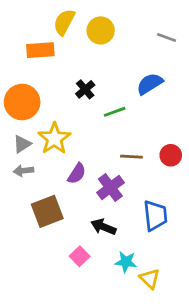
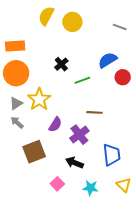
orange rectangle: (40, 50) -> (15, 46), moved
red circle: (171, 155) -> (123, 77), moved
gray arrow: (23, 171) -> (17, 122), turned 48
yellow triangle: (150, 279) -> (124, 185), moved

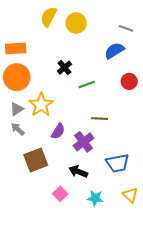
blue semicircle: (108, 60) -> (114, 51), moved
blue trapezoid: (112, 155) -> (118, 163), turned 85

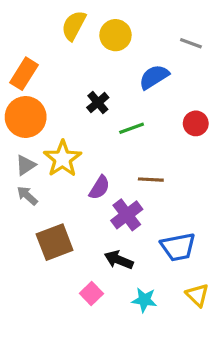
orange rectangle: (16, 48) -> (24, 74), turned -54
blue semicircle: (114, 51) -> (154, 77), moved
purple semicircle: (58, 131) -> (99, 188), moved

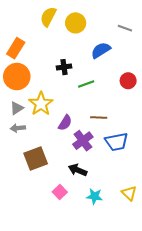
black cross: (98, 103) -> (64, 67), turned 32
gray arrow: (27, 196) -> (18, 128), turned -48
blue trapezoid: (178, 247) -> (117, 142), moved

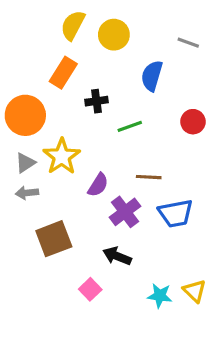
orange rectangle: (16, 48) -> (63, 73), moved
blue semicircle: (101, 50) -> (152, 76), turned -42
cyan star: (94, 196) -> (160, 296), moved

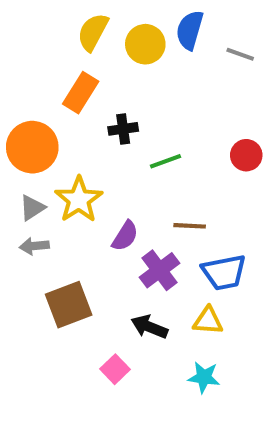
blue semicircle: (152, 76) -> (190, 30), moved
yellow triangle: (195, 291) -> (208, 321), moved, turned -40

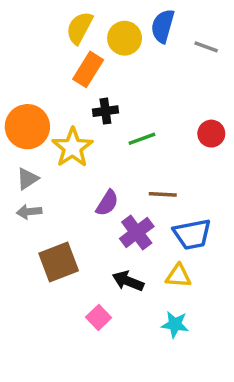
orange rectangle: (81, 93) -> (88, 69), moved
yellow star: (79, 200) -> (73, 147), moved

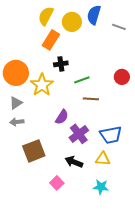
brown line: (163, 194) -> (91, 99), moved

